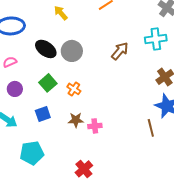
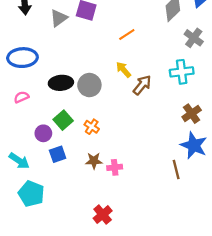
yellow arrow: (61, 13) -> (123, 70), moved
black ellipse: (46, 49) -> (61, 83), turned -40
purple circle: (15, 89) -> (43, 133), moved
cyan pentagon: (32, 153) -> (31, 194), moved, turned 30

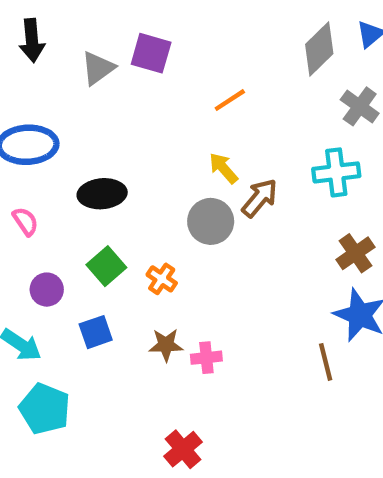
gray circle: (89, 85) -> (211, 221), moved
pink semicircle: (21, 97) -> (25, 221), turned 80
purple circle: (43, 133) -> (47, 290), moved

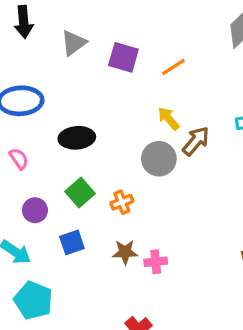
purple square: (151, 53) -> (123, 57), moved
orange cross: (162, 279) -> (122, 202), turned 35

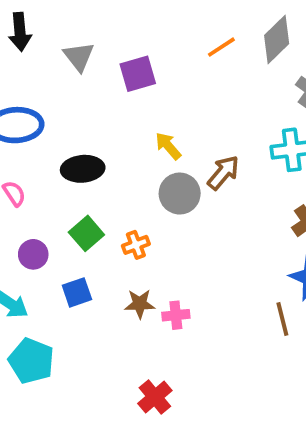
gray triangle: (74, 43) -> (79, 57), turned -32
purple square: (123, 57) -> (138, 74), turned -32
orange line: (173, 67) -> (221, 47), moved
yellow arrow: (169, 118) -> (168, 146), moved

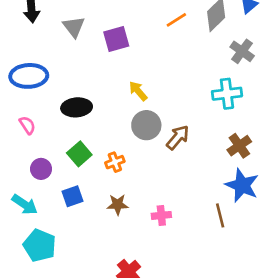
brown arrow: (223, 173) -> (178, 137), moved
pink cross: (176, 315) -> (161, 215), moved

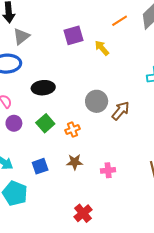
gray triangle: (74, 27) -> (21, 36), moved, turned 30
yellow arrow: (138, 91) -> (102, 48), moved
purple circle: (41, 169) -> (14, 123), moved
blue square: (72, 196) -> (40, 166), moved

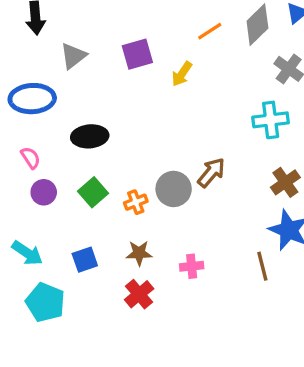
gray triangle: (21, 36) -> (73, 56), moved
yellow arrow: (102, 48) -> (182, 74), turned -105
gray circle: (97, 101) -> (174, 189), moved
red cross: (83, 213) -> (139, 294), moved

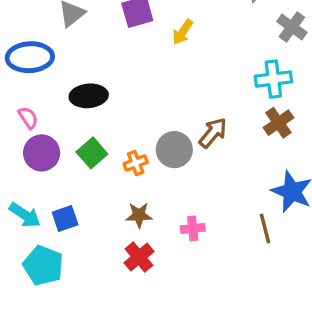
brown cross: (285, 182) -> (278, 123), moved
purple circle: (44, 192) -> (42, 153), size x1.4
blue square: (85, 260) -> (65, 218), moved

